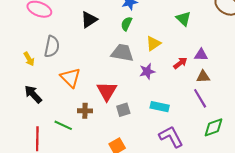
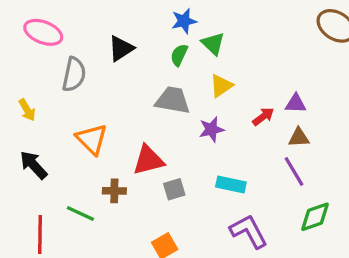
green triangle: (183, 19) -> (213, 44), moved
gray semicircle: (52, 47) -> (74, 74), moved
red triangle: (107, 91) -> (148, 160), turned 45

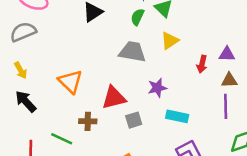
gray semicircle: (74, 74) -> (23, 32), moved, turned -125
yellow arrow: (27, 110) -> (21, 70), moved
red arrow: (263, 116) -> (202, 64), turned 140
purple star: (211, 129) -> (157, 88), moved
purple line: (294, 171) -> (226, 106), turned 30

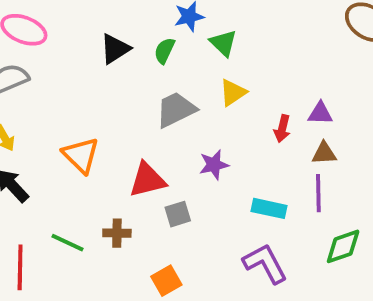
green semicircle: (137, 17) -> (164, 51), moved
gray trapezoid: (132, 52) -> (176, 110), turned -36
cyan rectangle: (177, 116) -> (269, 208), moved
brown cross: (88, 121) -> (117, 233), moved

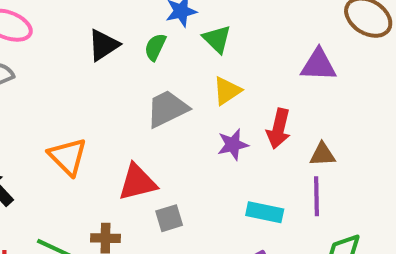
purple triangle: (320, 113) -> (318, 65), moved, size x1.4
red arrow: (282, 129) -> (279, 129), size x1.4
purple star: (214, 165) -> (233, 145), moved

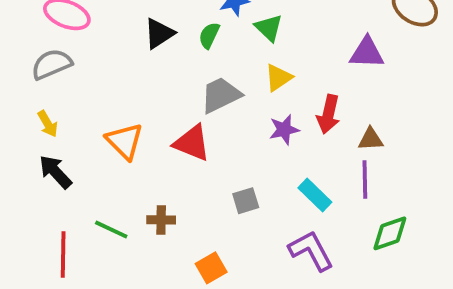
red triangle: (137, 182) -> (192, 143), moved, turned 36
cyan rectangle: (265, 212) -> (315, 195), turned 32
gray square: (169, 218) -> (246, 201), moved

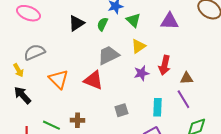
purple triangle: (367, 53) -> (169, 21), moved
gray semicircle: (52, 64) -> (34, 52), moved
purple line: (365, 180) -> (183, 99), turned -30
cyan rectangle: (315, 195) -> (157, 107), turned 48

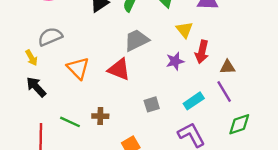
yellow triangle: (138, 46) -> (184, 30), moved, turned -35
cyan rectangle: (157, 107) -> (194, 101), turned 54

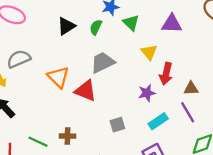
purple star: (175, 61) -> (147, 93), moved
orange triangle: (78, 68) -> (58, 77), moved

